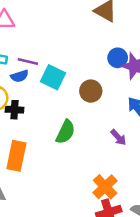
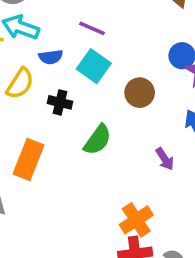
purple line: (28, 62) -> (92, 28), moved
black cross: (14, 110) -> (60, 102), moved

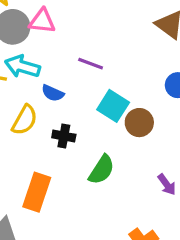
blue semicircle: (51, 57) -> (53, 93), turned 35
cyan square: (94, 66) -> (113, 106), moved

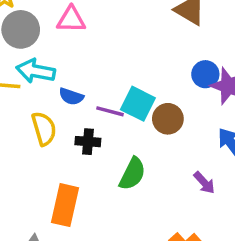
pink triangle: (42, 21) -> (71, 20), moved
purple line: (91, 64) -> (110, 111), moved
yellow semicircle: (25, 120) -> (44, 129), turned -40

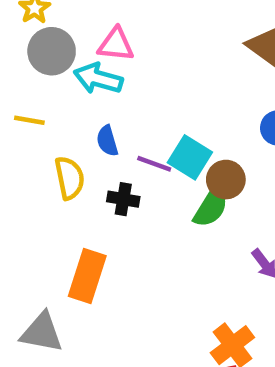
cyan arrow: (36, 71) -> (98, 79), moved
blue semicircle: (71, 96) -> (107, 141), turned 50
green semicircle: (132, 174) -> (211, 207), moved

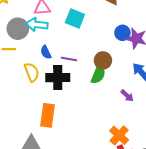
gray circle: (52, 51) -> (18, 29), moved
cyan square: (190, 157) -> (75, 18), moved
black cross: (123, 199) -> (58, 78), size x1.6

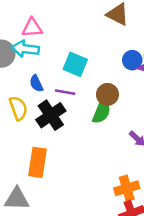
cyan square: (75, 18) -> (75, 64), moved
black cross: (58, 78) -> (51, 115), turned -35
orange cross: (119, 135) -> (127, 188), turned 30

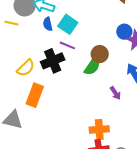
cyan square: (75, 64) -> (68, 24), moved
blue semicircle: (36, 83) -> (48, 24), moved
yellow semicircle: (18, 108) -> (26, 68), moved, turned 54

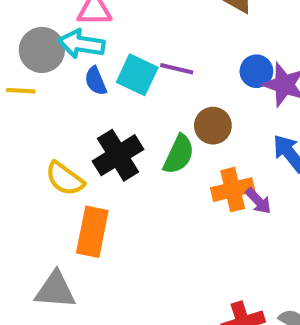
purple line: (67, 45) -> (177, 69), moved
green semicircle: (92, 66) -> (179, 154), moved
yellow semicircle: (26, 68) -> (65, 179), turned 90
orange cross: (99, 129) -> (233, 190), moved

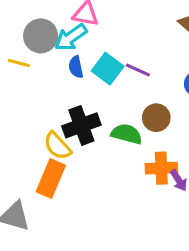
cyan arrow: (81, 44) -> (71, 37), turned -56
green semicircle: (179, 154) -> (127, 134), turned -112
yellow semicircle: (65, 179) -> (57, 146), moved

